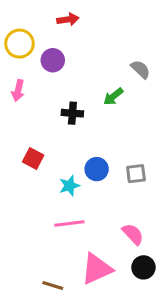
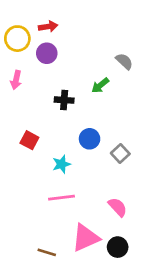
red arrow: (68, 19) -> (48, 27), moved
blue circle: (97, 169) -> (90, 139), moved
gray square: (136, 174) -> (120, 154), turned -36
black circle: (143, 267) -> (118, 247), moved

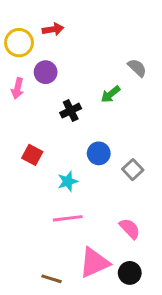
purple circle: (47, 53) -> (46, 72), moved
black cross: (64, 100) -> (71, 111), turned -30

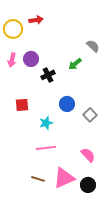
purple circle: (46, 72) -> (31, 59), moved
red square: (32, 155) -> (22, 105), turned -32
brown line: (51, 279) -> (38, 179), moved

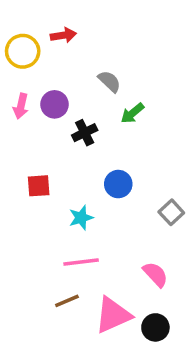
gray semicircle: (93, 46) -> (109, 81), moved
gray square: (90, 115) -> (171, 212), moved
brown line: (38, 179) -> (67, 301), moved, turned -40

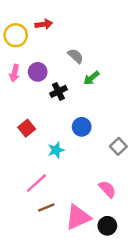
red square: (39, 186) -> (27, 128), turned -35
pink line: (81, 262) -> (36, 183), moved, turned -35

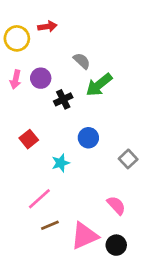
green arrow: (91, 78) -> (99, 85), size x1.5

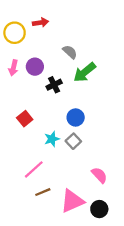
gray square: (128, 159) -> (73, 141), moved

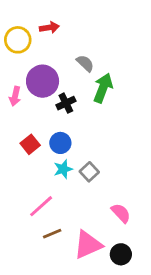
purple circle: (35, 67) -> (43, 81), size x1.5
pink arrow: (13, 68) -> (15, 96), moved
green arrow: (85, 72) -> (103, 88), turned 150
blue circle: (76, 117) -> (60, 143), moved

